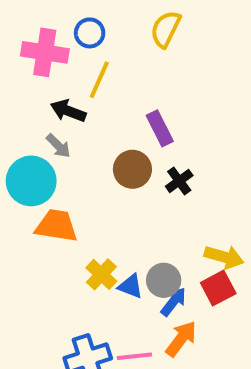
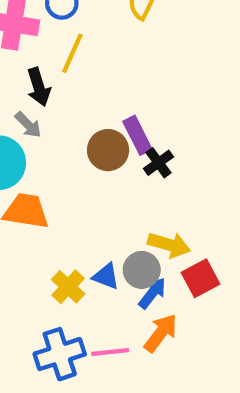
black arrow: (68, 111) -> (39, 87), turned -128
purple rectangle: (160, 128) -> (137, 135), moved
yellow arrow: (224, 257) -> (169, 245), moved
yellow cross: (101, 274) -> (68, 287), moved

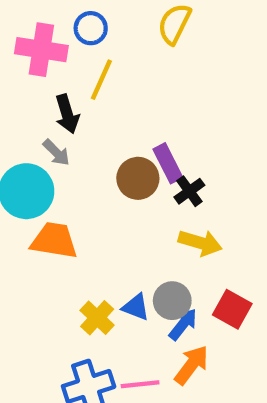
yellow arrow: (169, 245) -> (200, 243), moved
red square: (201, 278) -> (232, 309), turned -33

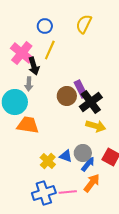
pink cross: (41, 50) -> (22, 53), moved, turned 30
gray arrow: (56, 153) -> (29, 84), turned 48
black cross: (189, 191) -> (91, 102), size x1.6

